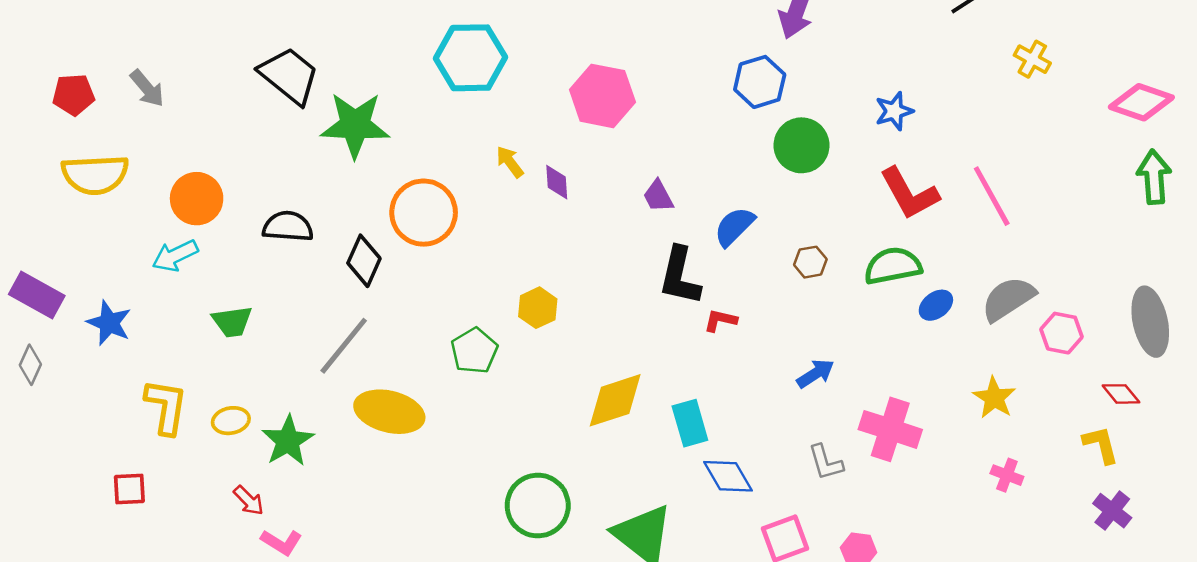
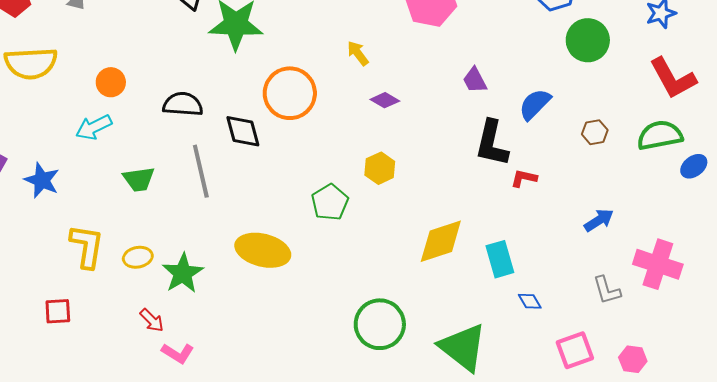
purple diamond: (557, 182) -> (385, 100), moved, turned -56
orange circle: (197, 199) -> (111, 82), size x0.7
black diamond: (364, 261) -> (243, 131), turned -39
gray line: (344, 346) -> (201, 171), moved, turned -52
blue diamond: (728, 476) -> (530, 301), size x0.6

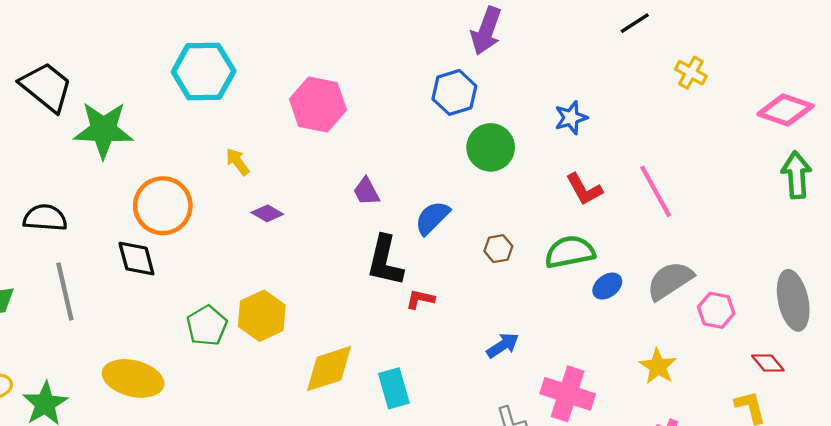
red L-shape: (673, 78) -> (584, 189), size x0.7
black diamond: (243, 131) -> (136, 259), moved
yellow hexagon: (380, 168) -> (262, 316), moved, size x1.4

